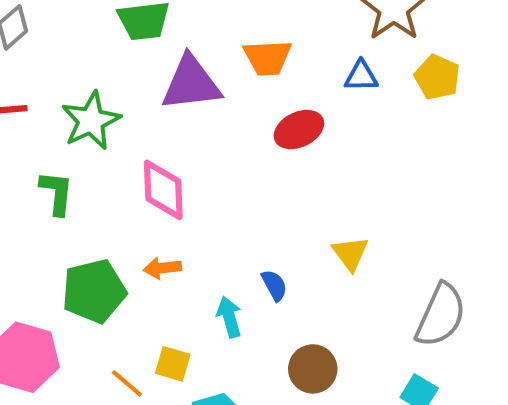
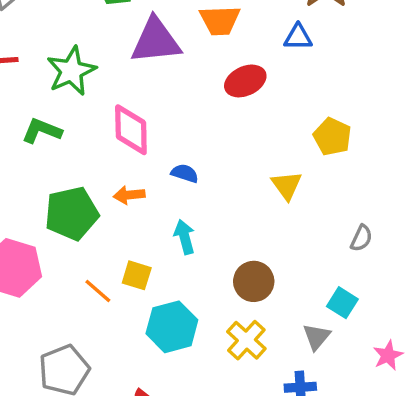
yellow pentagon: (437, 77) -> (332, 137), moved
green L-shape: (57, 193) -> (42, 131), turned -75
blue semicircle: (274, 285) -> (185, 173), moved, turned -44
gray semicircle: (441, 315) -> (361, 238), size x0.5

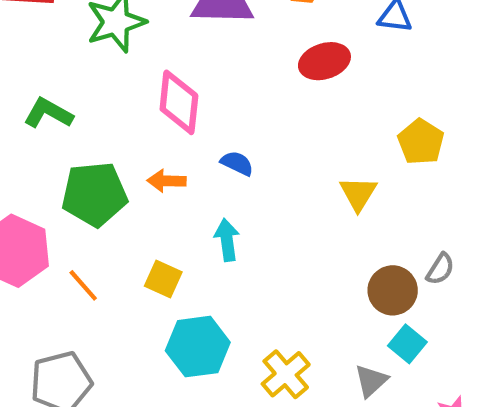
green L-shape: (42, 131) -> (48, 113), moved
brown circle: (254, 281) -> (393, 290), moved
orange line: (98, 291) -> (83, 285), moved

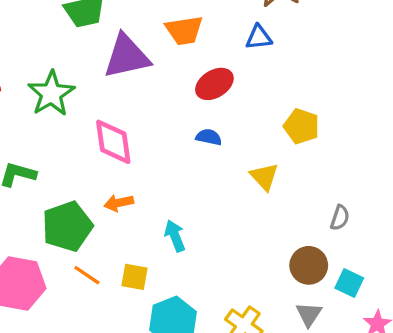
blue semicircle: (237, 163) -> (209, 137), moved
orange line: (83, 285) -> (87, 275), moved
brown circle: (393, 290) -> (309, 265), moved
cyan square: (407, 344) -> (349, 283), moved

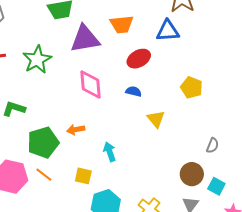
blue triangle: (259, 37) -> (168, 31), size x1.4
pink diamond: (113, 142) -> (90, 84), moved
yellow triangle: (264, 177) -> (156, 119), moved
orange line: (87, 275) -> (44, 175), moved

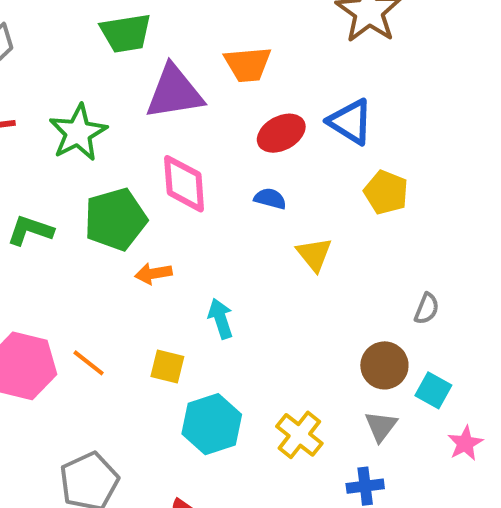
blue triangle: (168, 31) -> (350, 122), moved, turned 35
green pentagon: (43, 143) -> (115, 219), moved

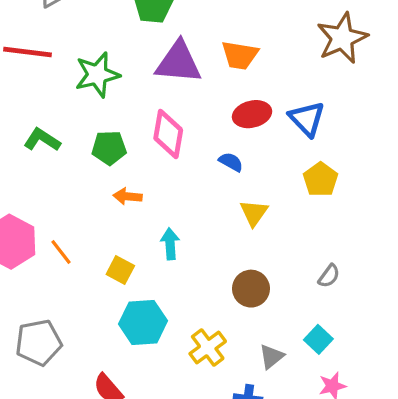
green pentagon: (115, 219) -> (109, 148), size x0.7
brown circle: (384, 365) -> (251, 289), moved

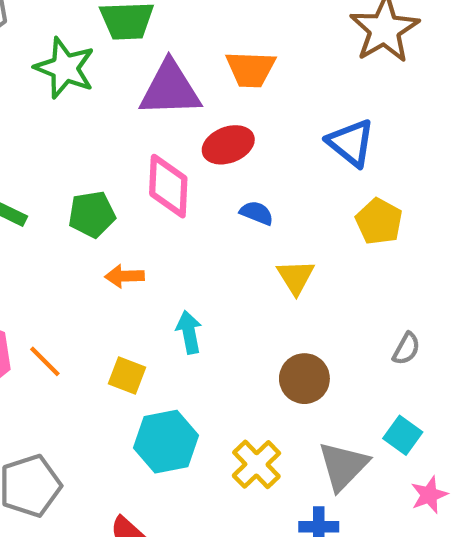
green star: (97, 75) -> (65, 68), moved, turned -30
red ellipse: (252, 114) -> (228, 145), moved
gray triangle: (271, 357) -> (343, 466), size x1.5

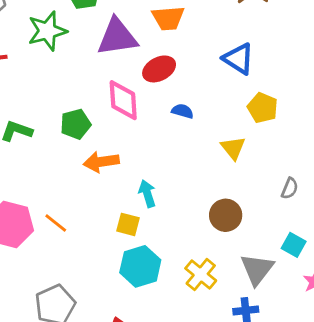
green star: (65, 68) -> (47, 31), turned -30
orange arrow: (125, 276) -> (101, 162), size x1.4
yellow triangle: (296, 277) -> (233, 148), moved
yellow square: (127, 375) -> (128, 224), moved

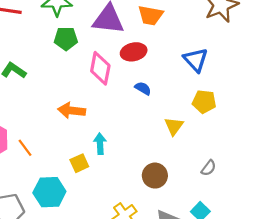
yellow pentagon: (263, 108) -> (204, 102), turned -30
green pentagon: (75, 124) -> (66, 39), moved
yellow square: (128, 224) -> (79, 163), turned 36
cyan hexagon: (140, 266) -> (49, 192), moved

